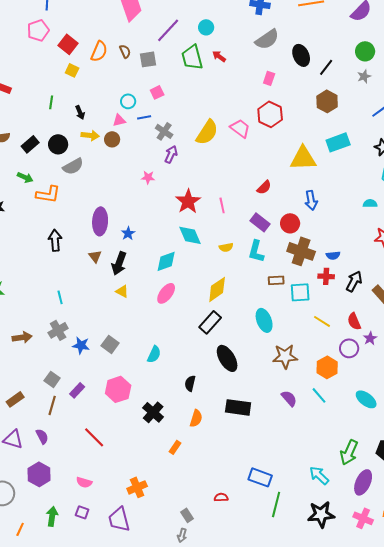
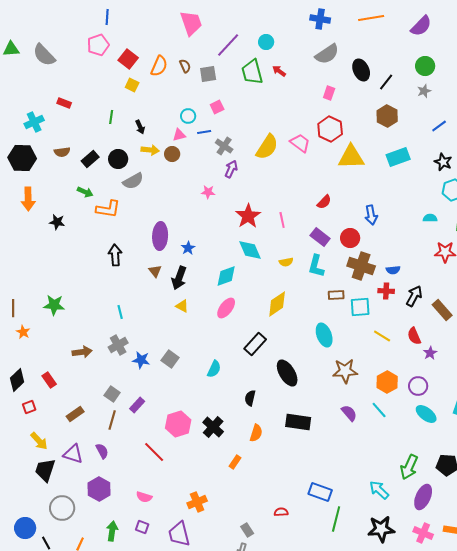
yellow triangle: (303, 158) -> (351, 157), moved
black rectangle: (210, 322) -> (255, 344), moved
purple circle: (349, 348) -> (418, 386), moved
pink hexagon: (118, 389) -> (178, 424), moved

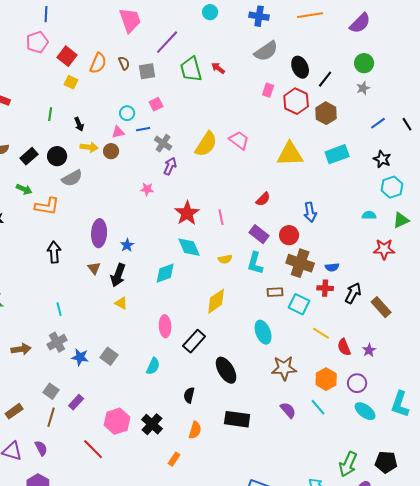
cyan circle: (266, 42) -> (210, 12), moved
red hexagon: (330, 129) -> (296, 101), moved
cyan square: (360, 307) -> (299, 304), turned 30
pink ellipse: (226, 308) -> (165, 326), moved, turned -40
red semicircle: (414, 336) -> (344, 347), moved

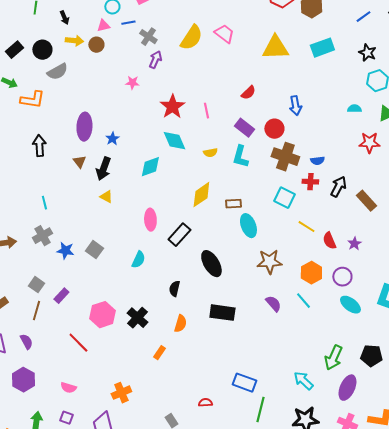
brown rectangle: (275, 292) -> (233, 204), moved

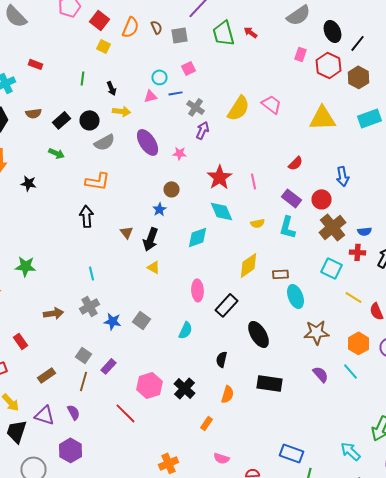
brown circle: (96, 45) -> (172, 189), moved
orange L-shape: (32, 100) -> (98, 181), moved
purple ellipse: (84, 127) -> (148, 142), moved, turned -36
brown cross: (285, 157) -> (332, 227), turned 32
pink semicircle: (68, 388) -> (222, 458), moved

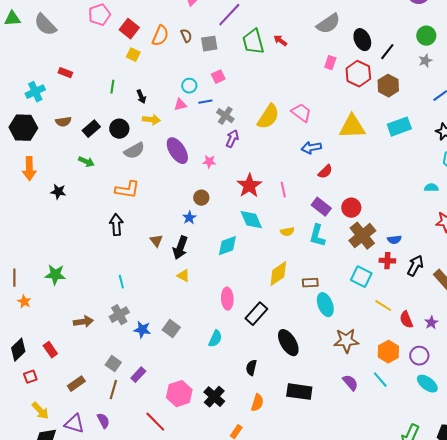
blue arrow: (342, 176) -> (311, 148), moved, turned 90

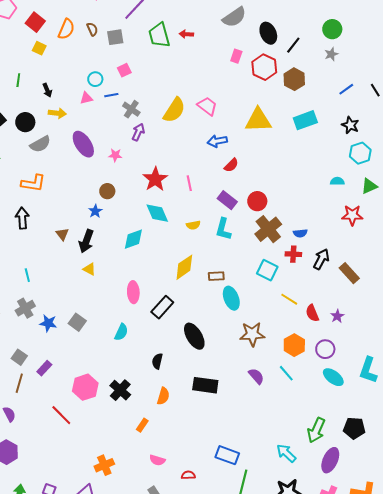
red arrow: (280, 41) -> (186, 34), turned -32

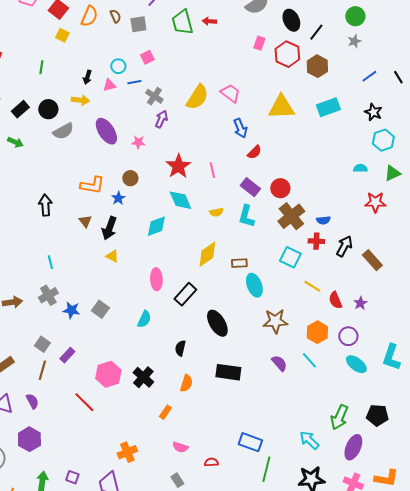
black arrow: (47, 90) -> (87, 77), moved, turned 40
blue arrow: (217, 141) -> (240, 128), turned -102
orange L-shape: (33, 183) -> (92, 185), moved

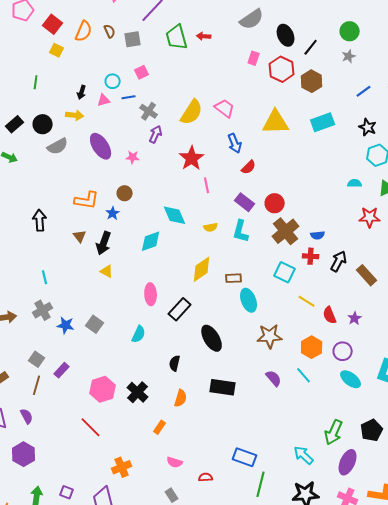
red star: (178, 166) -> (192, 158), moved
red line: (84, 402) -> (91, 427), moved
black pentagon: (377, 415) -> (372, 430), turned -30

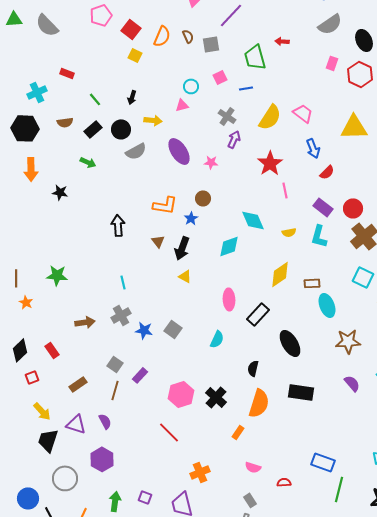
green trapezoid: (177, 37) -> (255, 57), moved
green line: (36, 82) -> (95, 99), moved, turned -48
black arrow: (82, 92) -> (132, 97), moved
blue line: (129, 97) -> (246, 88), moved
orange semicircle: (181, 398) -> (259, 403), size x1.6

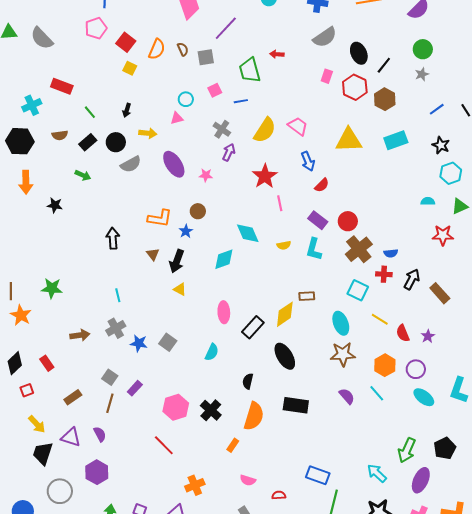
red rectangle: (67, 73) -> (62, 86), size x1.5
yellow diamond: (280, 274) -> (285, 314), moved
orange star: (26, 302) -> (21, 315), size x1.5
cyan ellipse: (327, 305) -> (341, 323), moved

